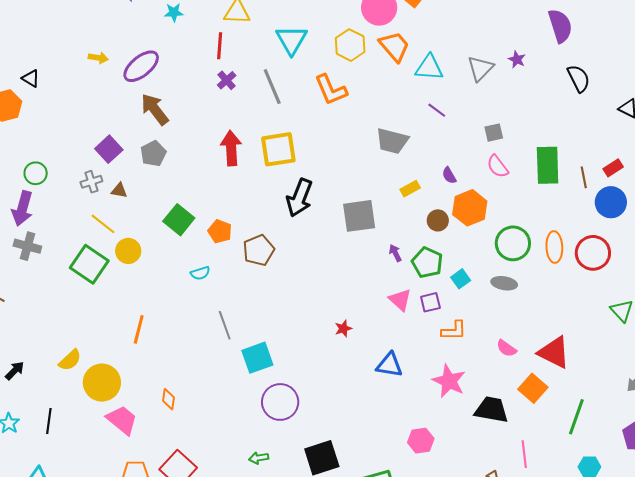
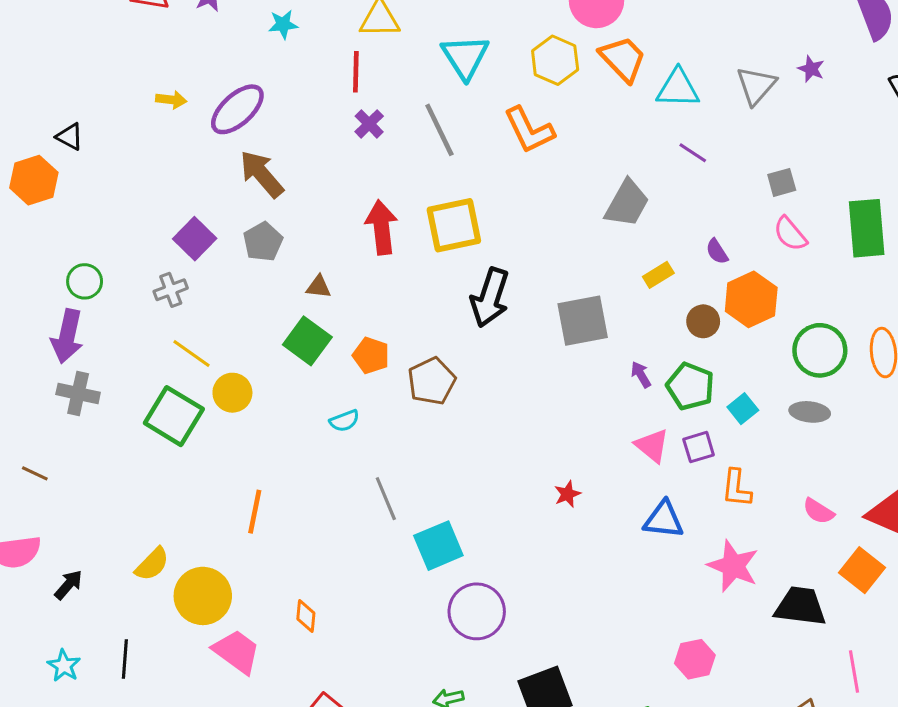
gray trapezoid: (392, 141) -> (627, 203), turned -72
brown triangle: (119, 190) -> (319, 287), moved
orange L-shape: (454, 331) -> (737, 488), turned 100
blue triangle: (389, 365) -> (664, 520), moved

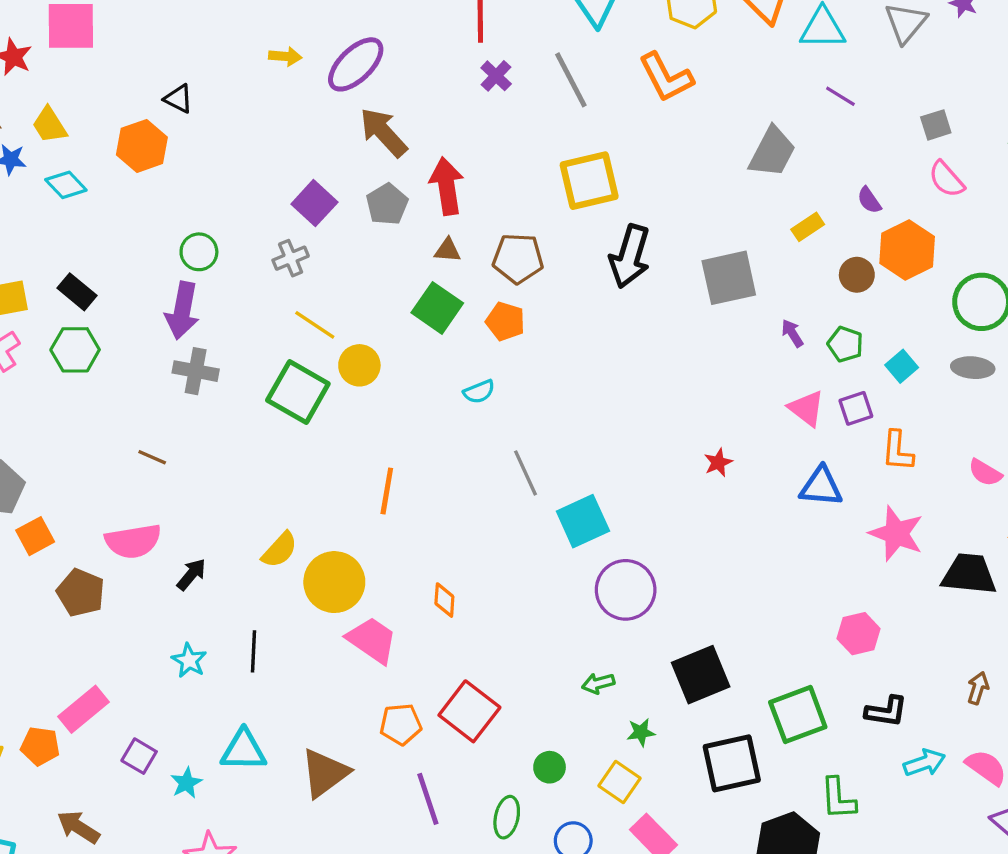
red arrow: (382, 227) -> (447, 186), moved
brown pentagon: (432, 381) -> (518, 258), moved, turned 30
green pentagon: (690, 386) -> (845, 344), size x0.7

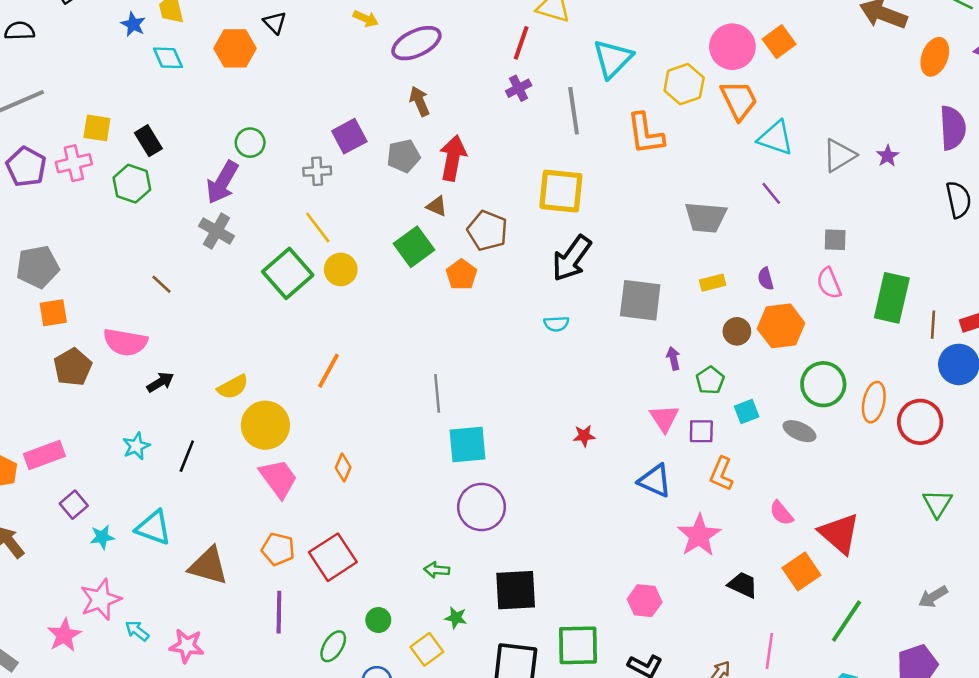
brown arrow: (383, 132) -> (419, 101), size x0.7
gray trapezoid: (772, 152) -> (706, 217), turned 48
cyan semicircle: (479, 392) -> (556, 324), moved
black trapezoid: (969, 574) -> (743, 585), size x0.7
brown triangle: (325, 773) -> (208, 566), turned 33

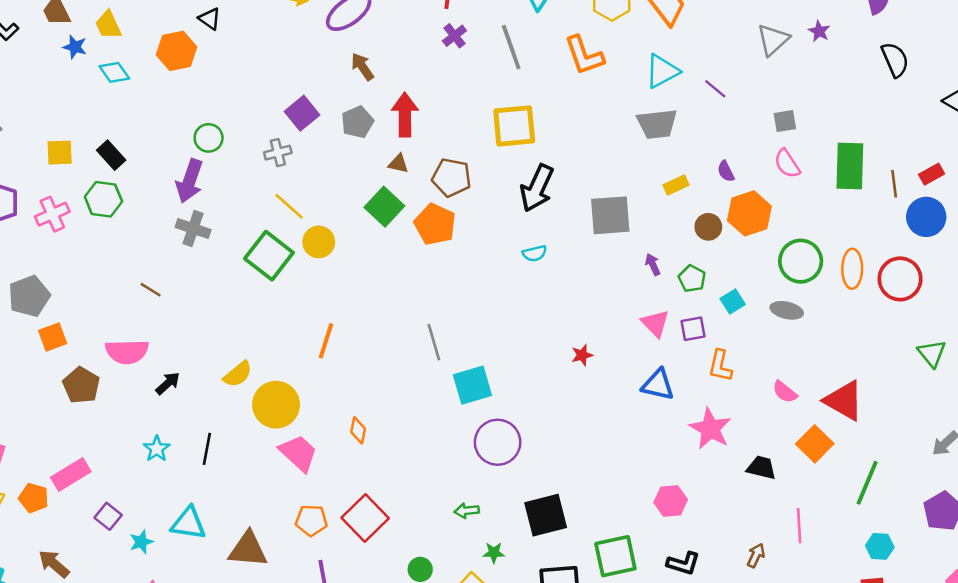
cyan triangle: (776, 138) -> (662, 71), moved, turned -36
pink cross: (74, 163) -> (52, 214), moved
orange pentagon: (461, 275) -> (435, 224), size x1.4

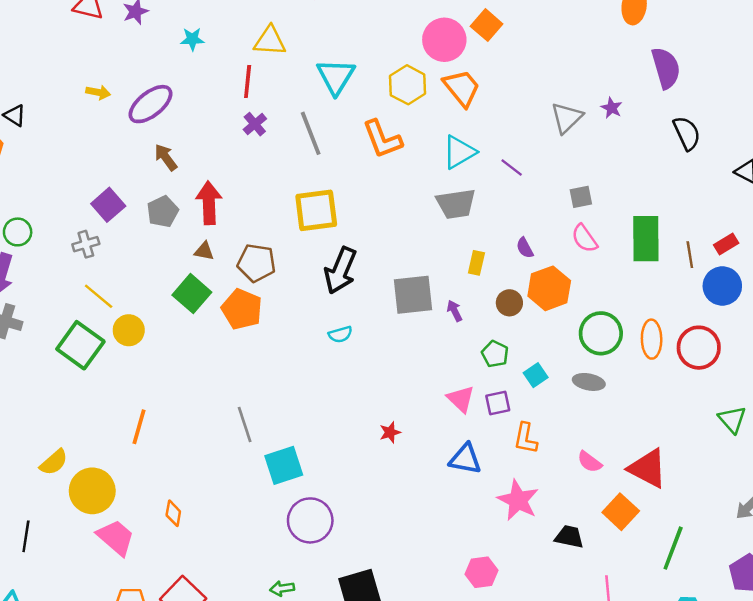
yellow rectangle: (676, 185) -> (476, 263), turned -50
purple arrow: (653, 264) -> (455, 311), moved

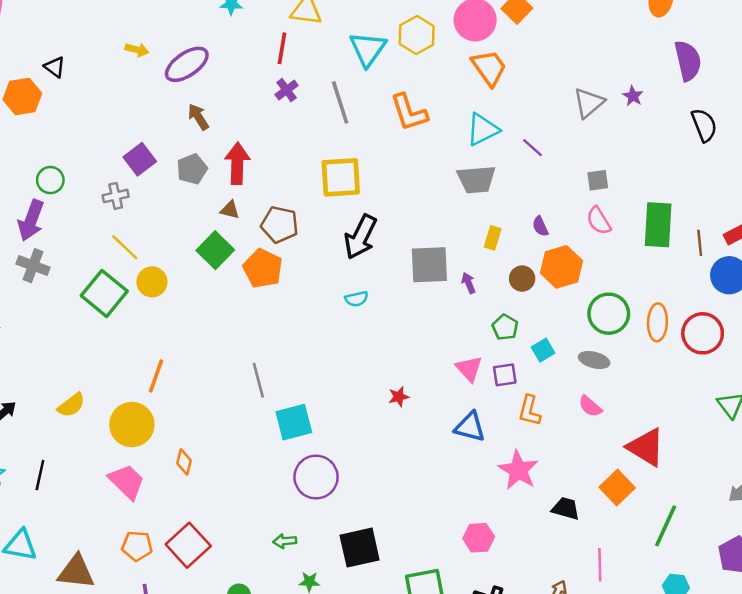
yellow hexagon: (408, 85) -> (417, 35), moved
pink semicircle: (590, 462) -> (590, 406), moved
yellow circle: (92, 491) -> (132, 425), moved

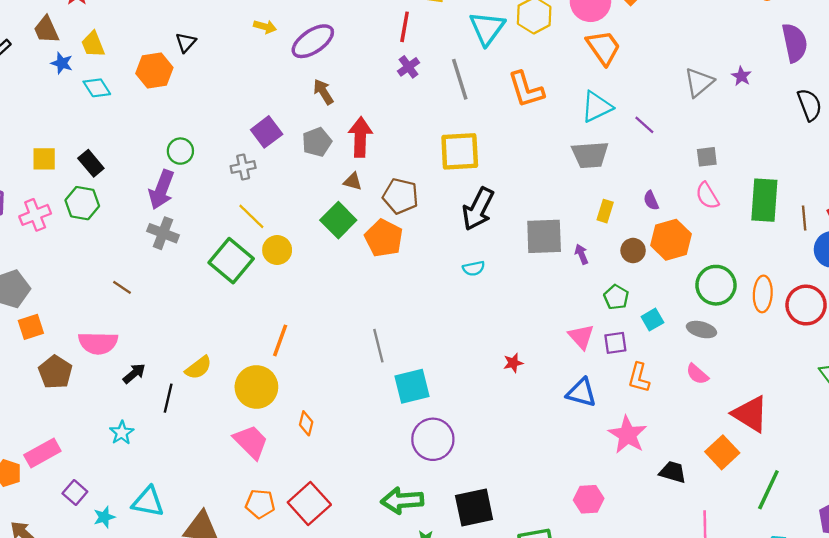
black triangle: (55, 67) -> (186, 42), turned 35
black line: (40, 475) -> (168, 398), moved
green arrow: (285, 541) -> (402, 501), size x1.8

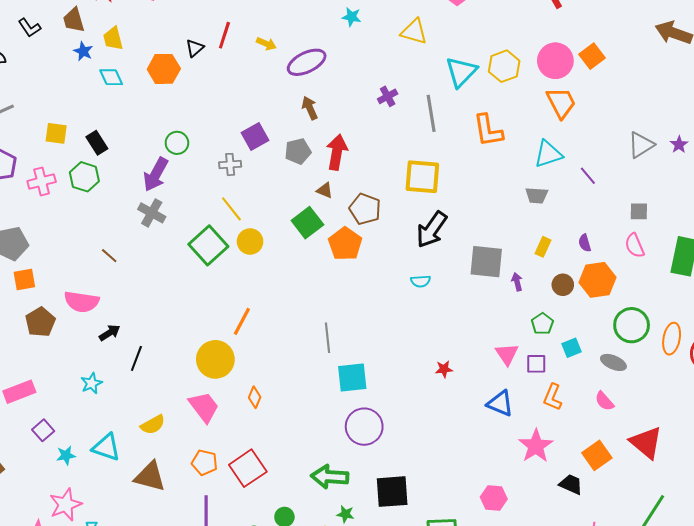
red line: (405, 27) -> (224, 35), moved
gray trapezoid: (590, 155) -> (537, 195), size x0.7
yellow semicircle: (198, 368) -> (153, 425), moved
orange square: (722, 452) -> (597, 455), moved

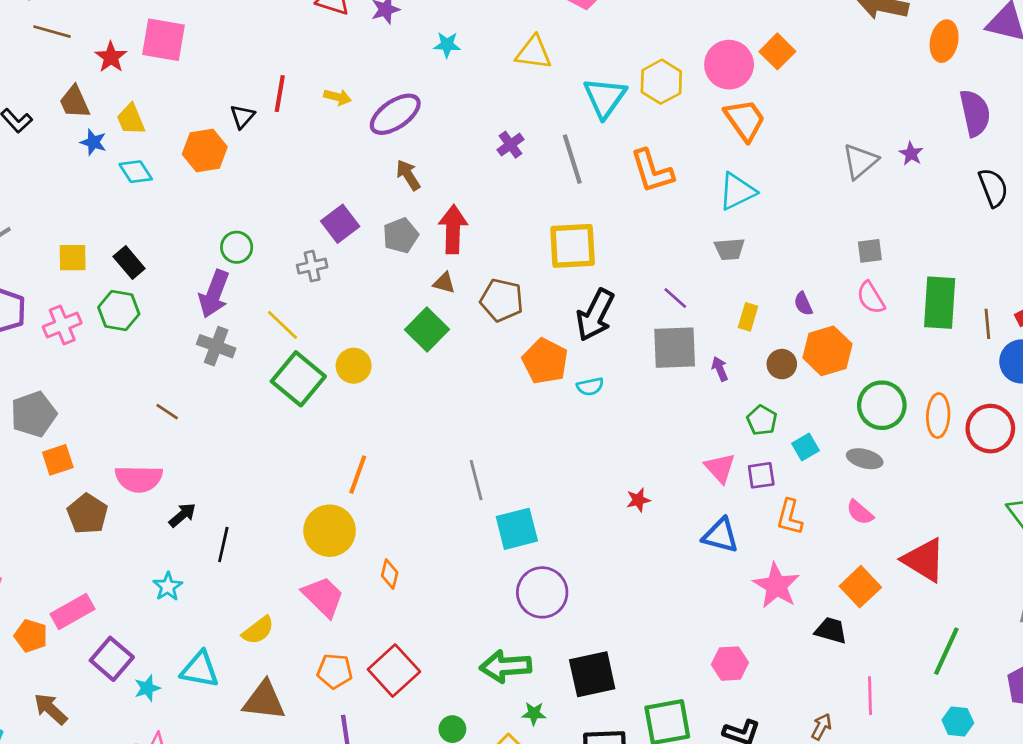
purple line: (588, 176) -> (675, 298), moved
yellow line: (231, 209) -> (282, 325), moved
orange pentagon: (345, 244) -> (545, 361), moved
purple square: (43, 430) -> (112, 659), size x1.4

